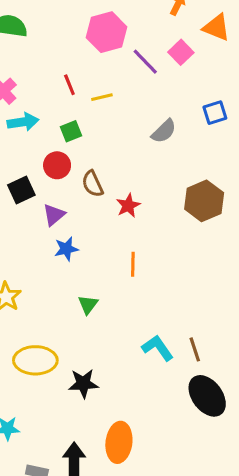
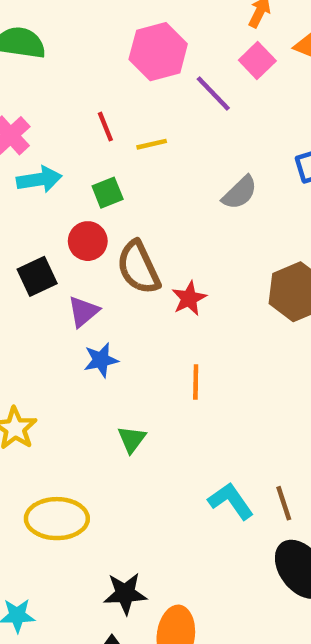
pink square: (181, 52) -> (257, 60), moved
brown semicircle: (93, 184) -> (138, 268), size x1.4
black star: (83, 384) -> (125, 593), moved

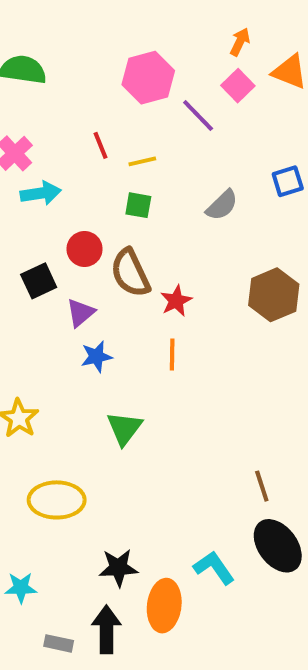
green square: (108, 193) -> (138, 205), moved, turned 32
orange line: (196, 382) -> (172, 355), moved
green triangle: (132, 439) -> (124, 428), size x1.4
cyan L-shape: (231, 501) -> (214, 568), moved

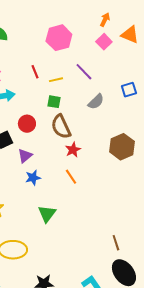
purple line: (198, 116) -> (84, 72), moved
brown semicircle: (130, 273) -> (61, 127), moved
orange line: (172, 355) -> (71, 177), turned -35

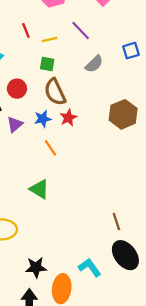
orange line: (71, 177) -> (51, 148), moved
blue star: (33, 178) -> (43, 119), moved
green triangle: (47, 214) -> (39, 189), turned -36

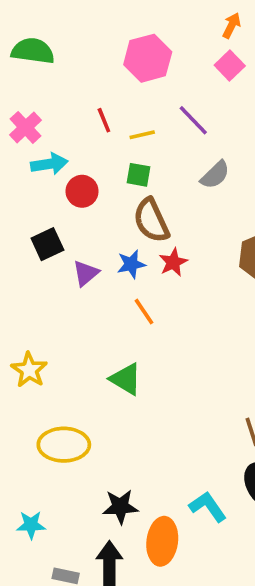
red circle: (17, 89) -> (82, 191), moved

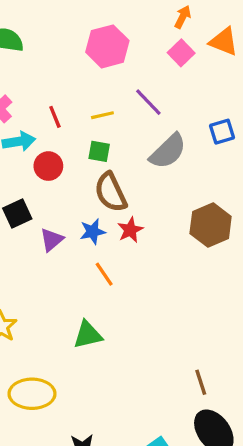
red line: (104, 120) -> (55, 117), moved
gray semicircle: (215, 175) -> (168, 151), size x1.4
green triangle: (126, 379) -> (88, 335), turned -44

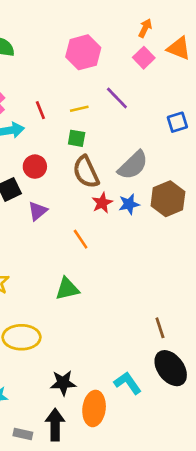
gray semicircle: (168, 151) -> (133, 165), moved
red circle: (48, 166) -> (35, 167), moved
blue star: (93, 232) -> (129, 204), moved

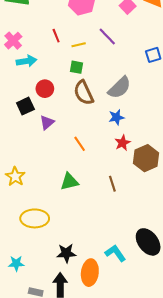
red line: (40, 110) -> (56, 36), moved
brown hexagon: (168, 199) -> (146, 158), moved
red star: (102, 203) -> (123, 143), moved
brown line: (160, 328) -> (112, 184), moved

